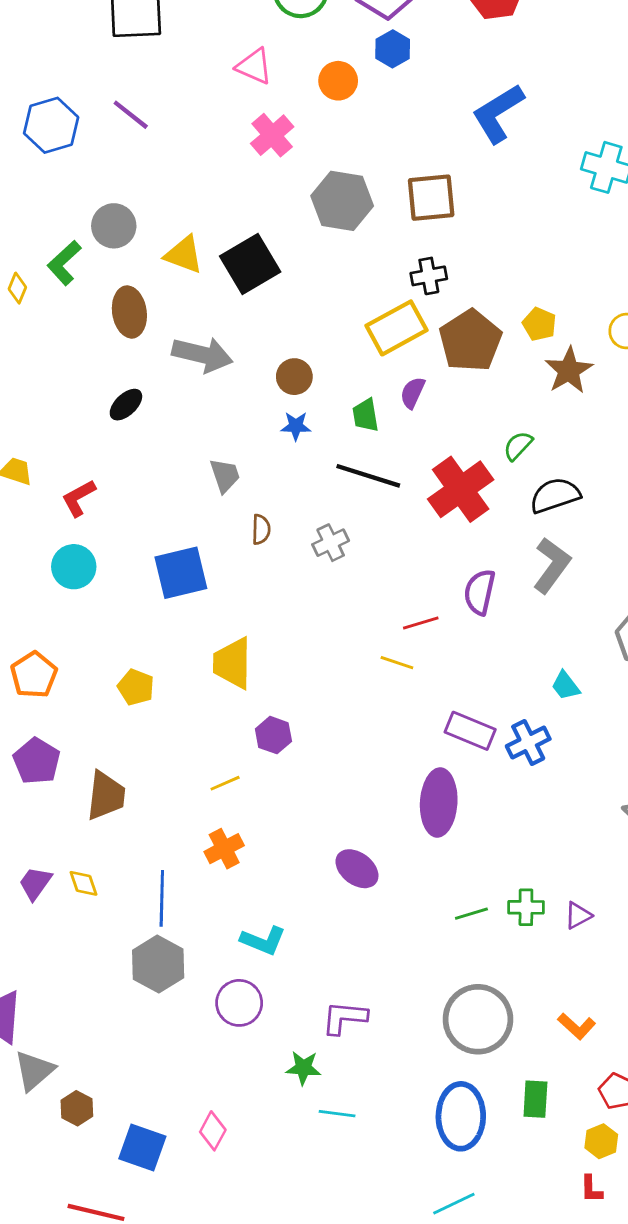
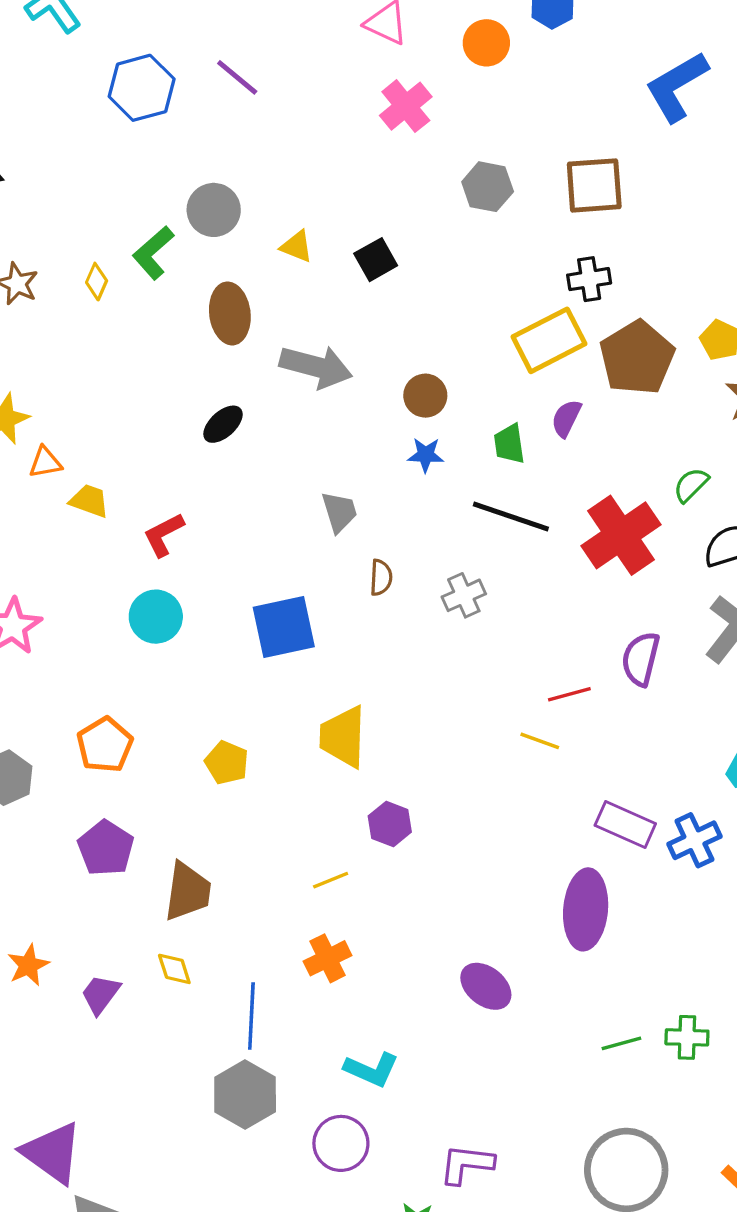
gray hexagon: (342, 201) -> (488, 187), size x0.7
yellow triangle: (184, 255) -> (297, 246), size x0.7
black square: (250, 264) -> (376, 260), size x0.6
yellow diamond: (83, 883) -> (174, 969), moved

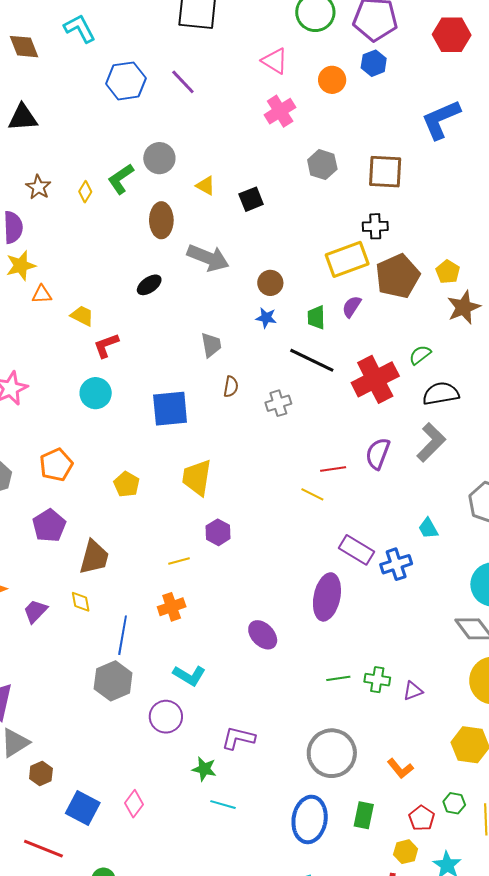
yellow trapezoid: (89, 501) -> (82, 316), moved

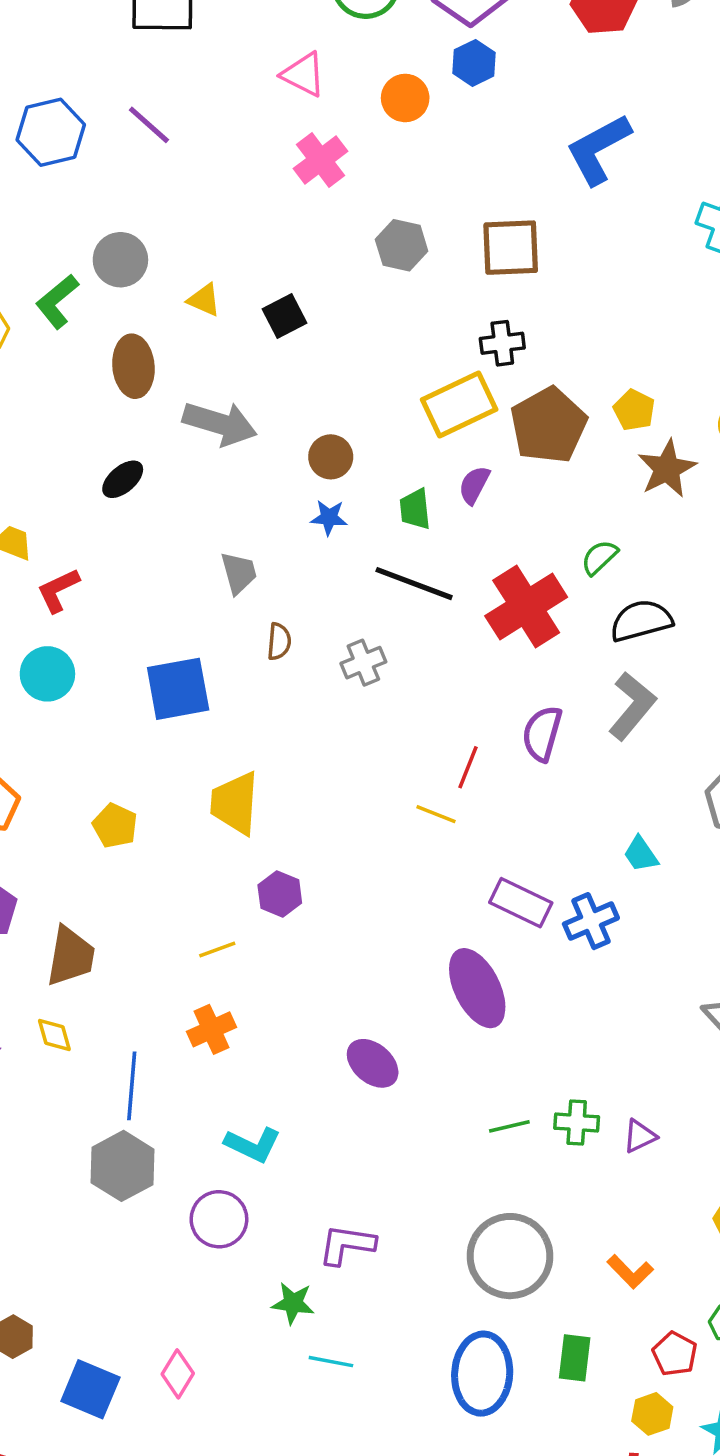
red line: (333, 469) -> (468, 767), turned -55
purple ellipse: (327, 597) -> (477, 988), turned -33

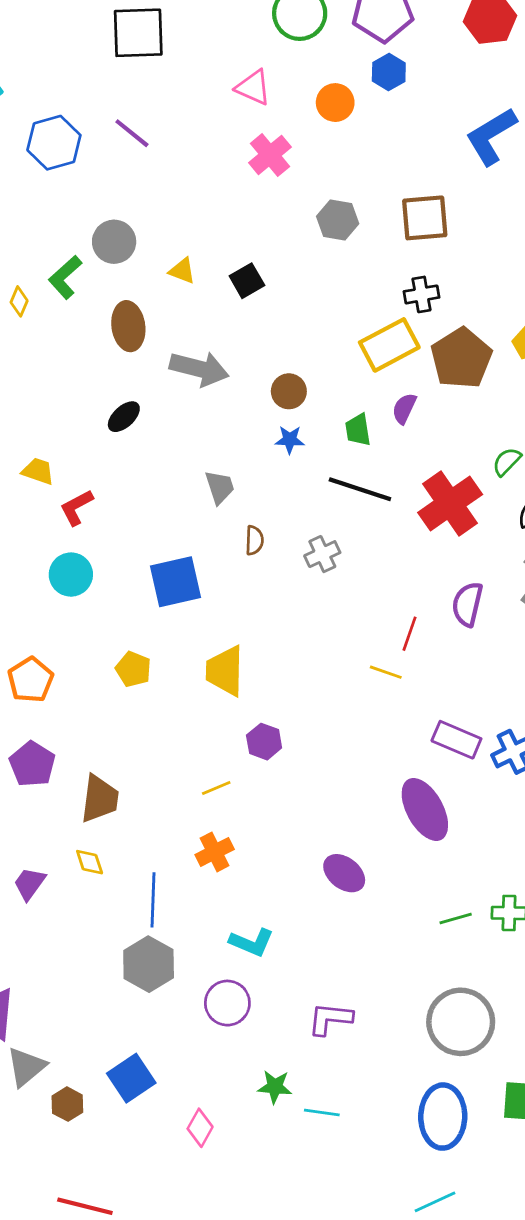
yellow pentagon: (115, 826) -> (133, 669), moved
green star: (293, 1303) -> (275, 1087), moved
blue square: (90, 1389) -> (131, 1078), moved, turned 36

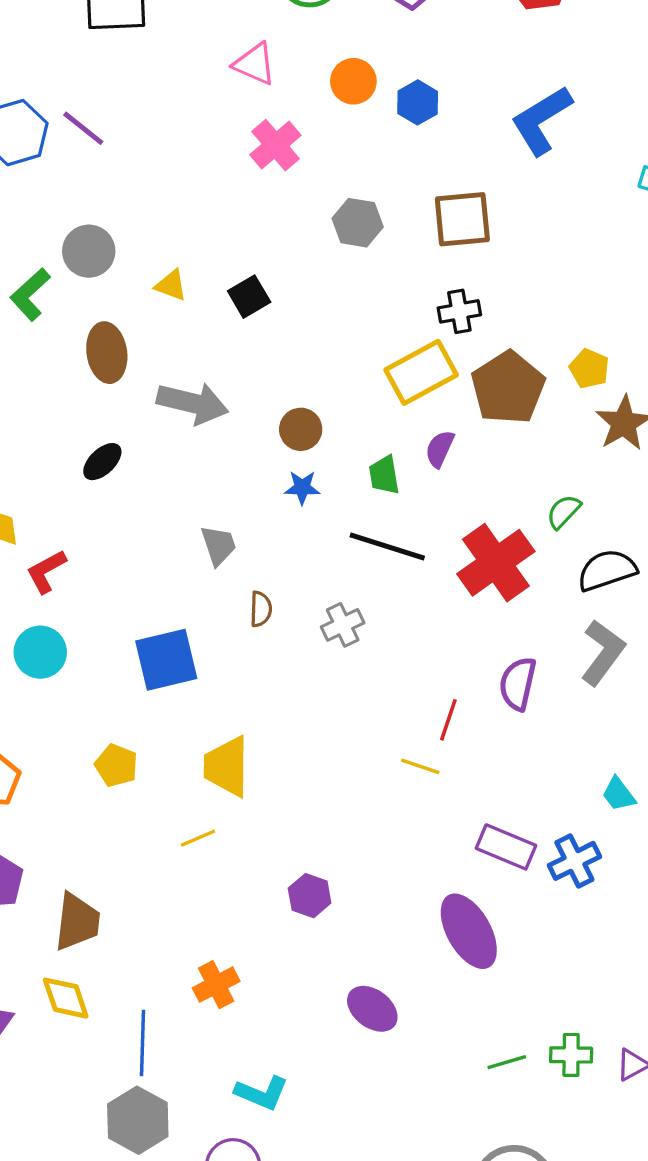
blue hexagon: (389, 72) -> (418, 102), moved
purple line: (132, 133) -> (83, 128), moved
purple hexagon: (264, 742) -> (310, 896), moved
yellow line: (216, 788) -> (198, 838), moved
yellow diamond: (90, 862) -> (66, 998), size x1.4

